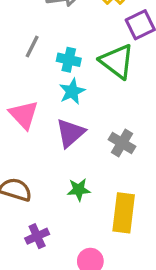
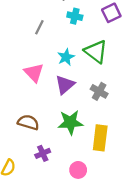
cyan cross: (69, 60) -> (75, 16), moved
green triangle: (117, 61) -> (96, 52), moved
green star: (79, 190) -> (70, 122), size x1.6

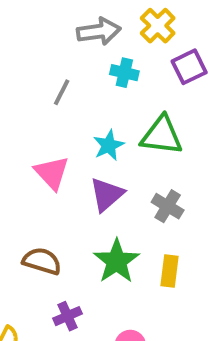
green triangle: (96, 52) -> (162, 135), turned -30
green star: (70, 122) -> (117, 261), turned -30
yellow rectangle: (100, 138) -> (170, 271), moved, size x0.7

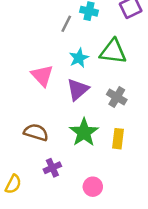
gray line: (62, 92) -> (66, 24), moved

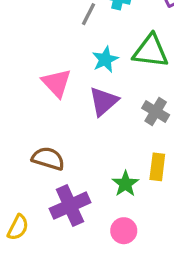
green star: (84, 132) -> (125, 184), moved, size x0.7
purple cross: (52, 168) -> (70, 206), size x1.6

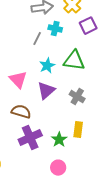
brown semicircle: (48, 159) -> (21, 112), moved
purple cross: (70, 206) -> (30, 138), moved

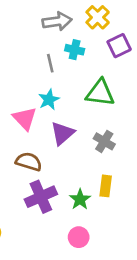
gray line: (37, 39) -> (50, 63), turned -40
cyan star: (47, 66) -> (49, 100), moved

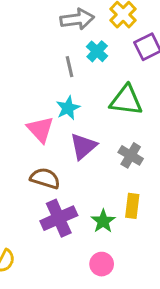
cyan cross: (75, 50) -> (97, 51), turned 30

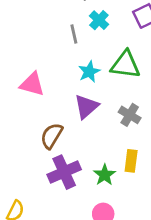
cyan star: (68, 108) -> (89, 72), moved
pink triangle: (40, 129) -> (32, 84), moved, turned -32
brown semicircle: (45, 178) -> (52, 136), turned -76

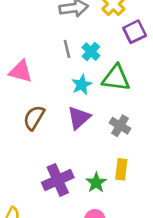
cyan cross: (99, 20) -> (91, 52), moved
pink triangle: (32, 84) -> (21, 71), moved
brown semicircle: (52, 136) -> (34, 118), moved

